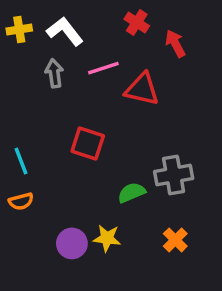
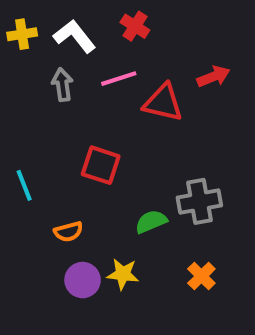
red cross: (137, 22) -> (135, 26), moved
red arrow: (175, 44) -> (214, 77), moved, turned 96
orange semicircle: (21, 201) -> (68, 232), moved

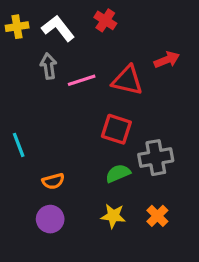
pink line: (119, 79) -> (82, 80), moved
red square: (101, 165) -> (116, 129), moved
yellow star: (123, 274) -> (113, 216), moved
purple circle: (83, 280) -> (50, 219), moved

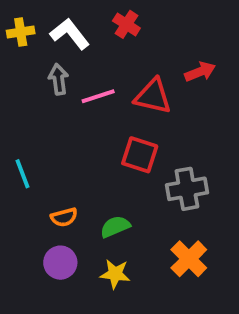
green semicircle: (118, 173) -> (115, 227), moved
yellow star: (113, 216) -> (115, 274), moved
orange cross: (157, 216) -> (189, 259), size x1.4

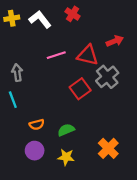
gray arrow: (58, 79) -> (17, 72), moved
red square: (140, 155) -> (80, 89), turned 36
gray cross: (187, 189) -> (107, 77), moved, turned -30

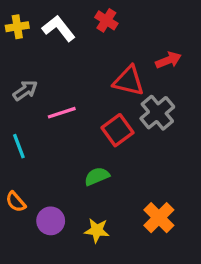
pink line: (56, 55) -> (62, 113), moved
gray arrow: (17, 72) -> (25, 90), moved, turned 63
orange semicircle: (37, 125) -> (16, 202), moved, turned 64
green semicircle: (66, 130) -> (97, 176), moved

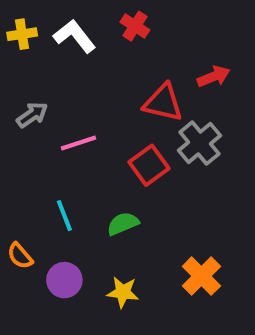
cyan line: (19, 146) -> (64, 216), moved

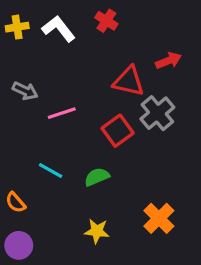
gray arrow: (32, 115) -> (25, 91), turned 60
cyan line: (64, 216) -> (51, 171), turned -40
purple circle: (64, 280) -> (19, 245), moved

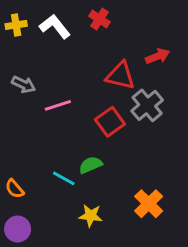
cyan line: (51, 171) -> (64, 178), moved

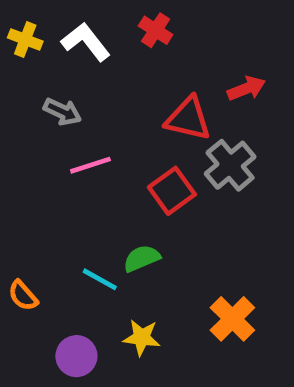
yellow cross: (16, 25) -> (25, 40), turned 30
gray arrow: (24, 85) -> (62, 112), moved
purple circle: (18, 229) -> (76, 356), moved

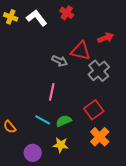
gray arrow: (62, 112) -> (60, 61), moved
pink line: (90, 165) -> (52, 92), moved, turned -60
red square: (172, 191) -> (94, 110), moved
green semicircle: (142, 258) -> (64, 121), moved

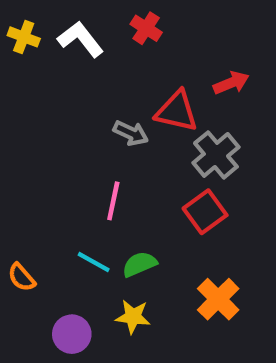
red square: (94, 110) -> (205, 212), moved

